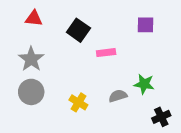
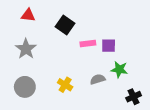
purple square: (145, 25) -> (109, 46), moved
gray circle: (31, 92) -> (25, 87), moved

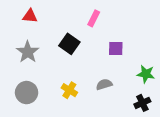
black square: (65, 25) -> (69, 44), moved
pink rectangle: (88, 43) -> (94, 18), moved, turned -56
green star: (119, 70) -> (146, 74), moved

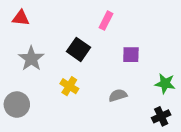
red triangle: (30, 16) -> (21, 18), moved
yellow cross: (69, 90) -> (69, 86), moved
gray circle: (27, 93) -> (17, 105), moved

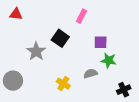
gray star: (31, 59) -> (36, 51), moved
green star: (165, 84) -> (109, 60), moved
yellow cross: (69, 86) -> (63, 84), moved

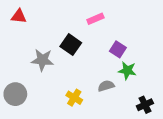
pink rectangle: (81, 16) -> (95, 19), turned 40
purple square: (101, 42) -> (118, 49), turned 32
gray star: (36, 51) -> (42, 60), turned -30

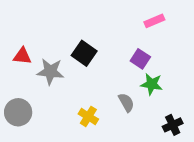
red triangle: (19, 16) -> (22, 56), moved
pink rectangle: (95, 19) -> (154, 21), moved
gray semicircle: (106, 86) -> (126, 102), turned 77

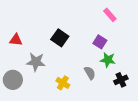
pink rectangle: (154, 21) -> (110, 15), turned 72
gray star: (50, 72) -> (36, 62), moved
black cross: (173, 125) -> (121, 80), moved

